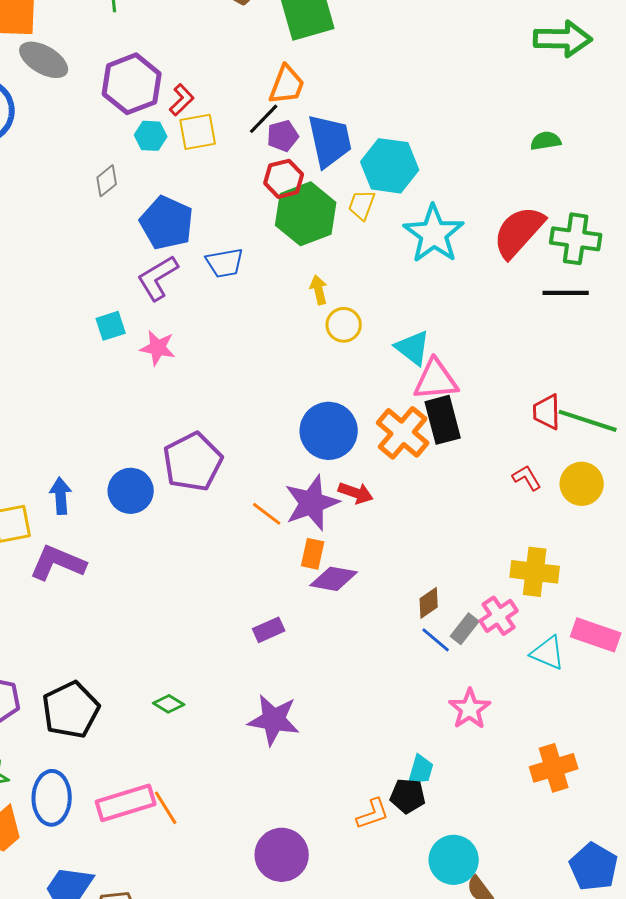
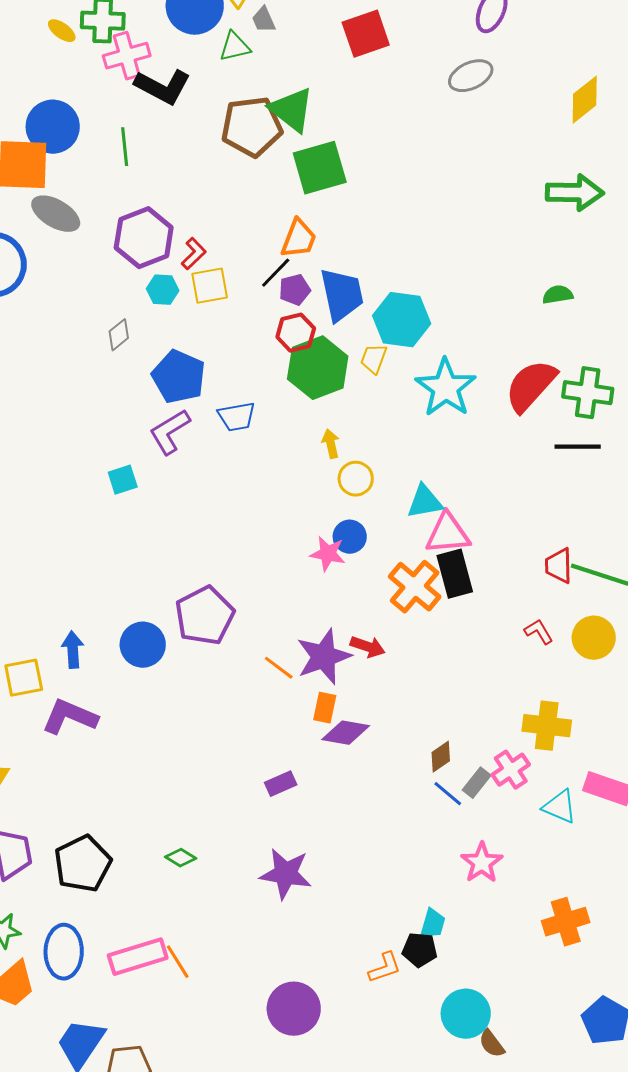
pink star: (158, 348) -> (328, 554), moved
cyan triangle: (413, 348) -> (425, 502), turned -48
blue circle: (329, 431) -> (350, 537), moved, size x0.6

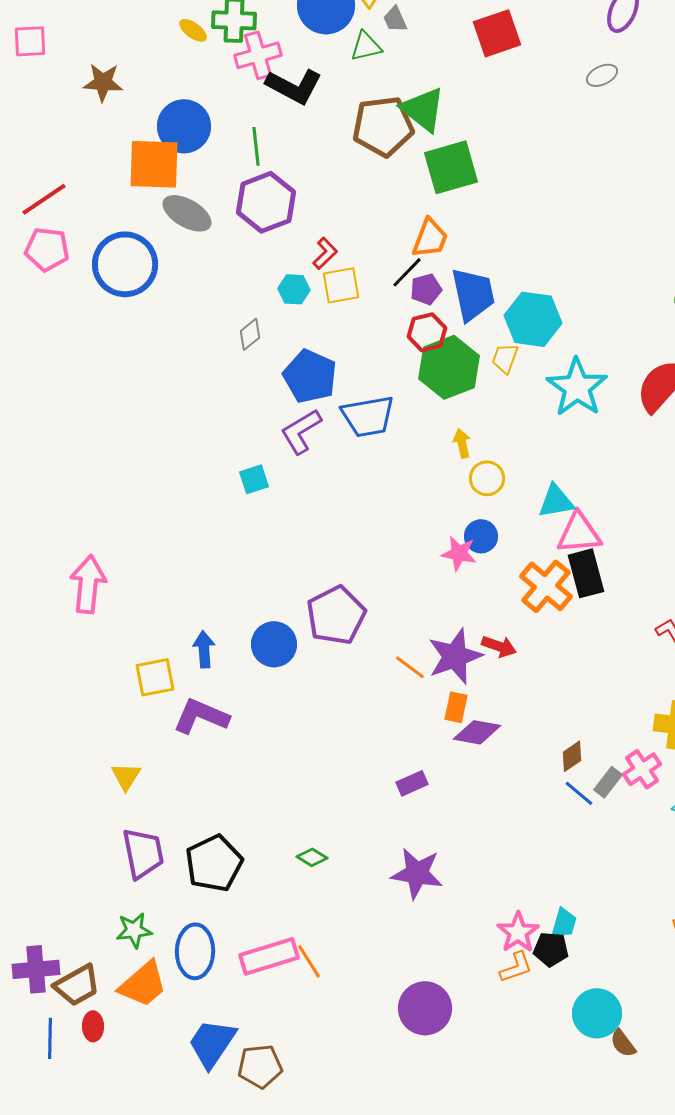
gray ellipse: (471, 76) -> (602, 75), size x0.7
purple hexagon: (144, 238) -> (266, 202), moved
blue trapezoid: (237, 417) -> (368, 416), size x1.4
pink star: (482, 863) -> (518, 932), moved

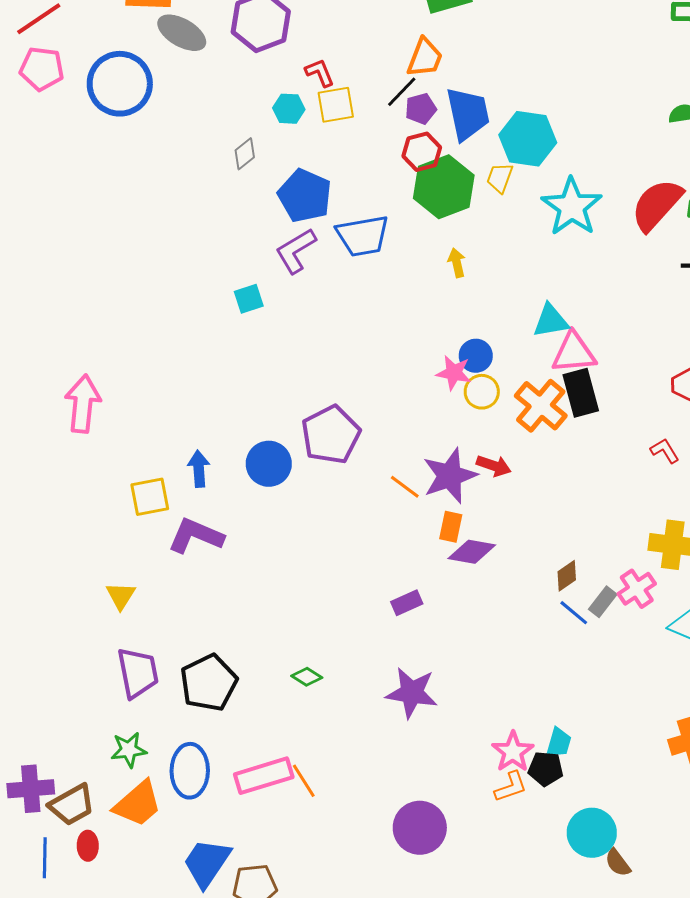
red L-shape: (325, 253) -> (320, 73), turned -68
yellow circle: (487, 478) -> (482, 392), moved

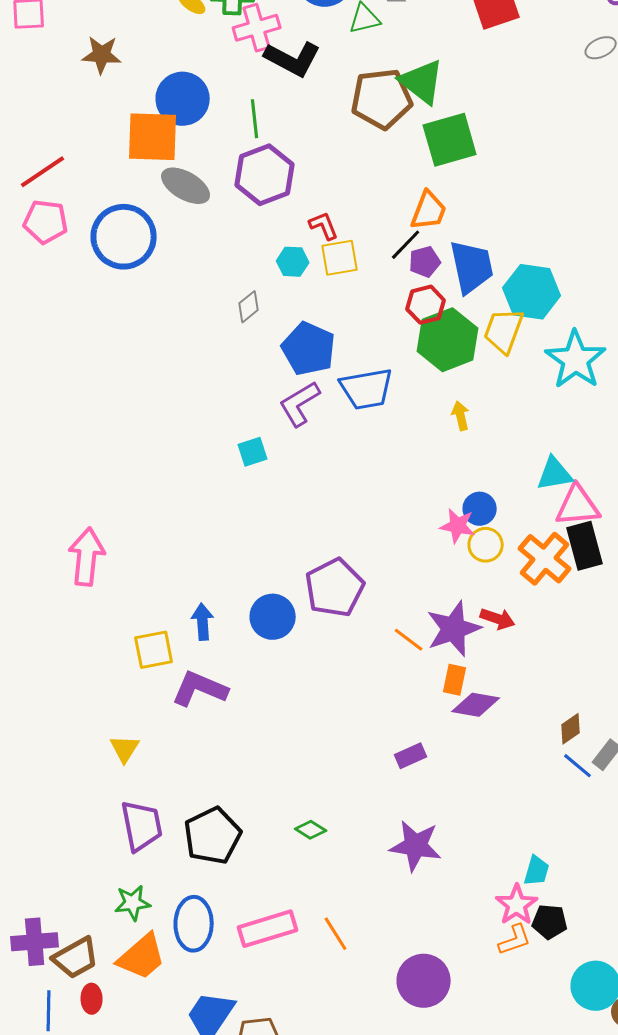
yellow trapezoid: (500, 178) -> (504, 331), size x1.5
cyan trapezoid: (559, 743) -> (537, 871), moved
orange line: (304, 781) -> (336, 934), moved

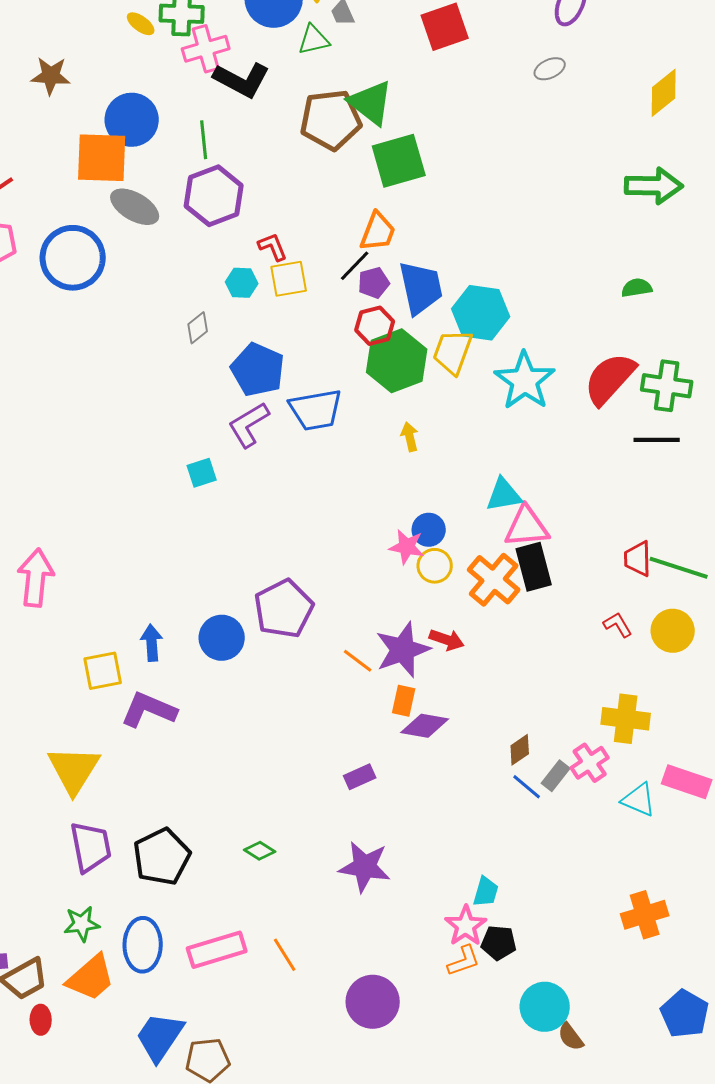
yellow triangle: (125, 749) -> (74, 770), size x1.8

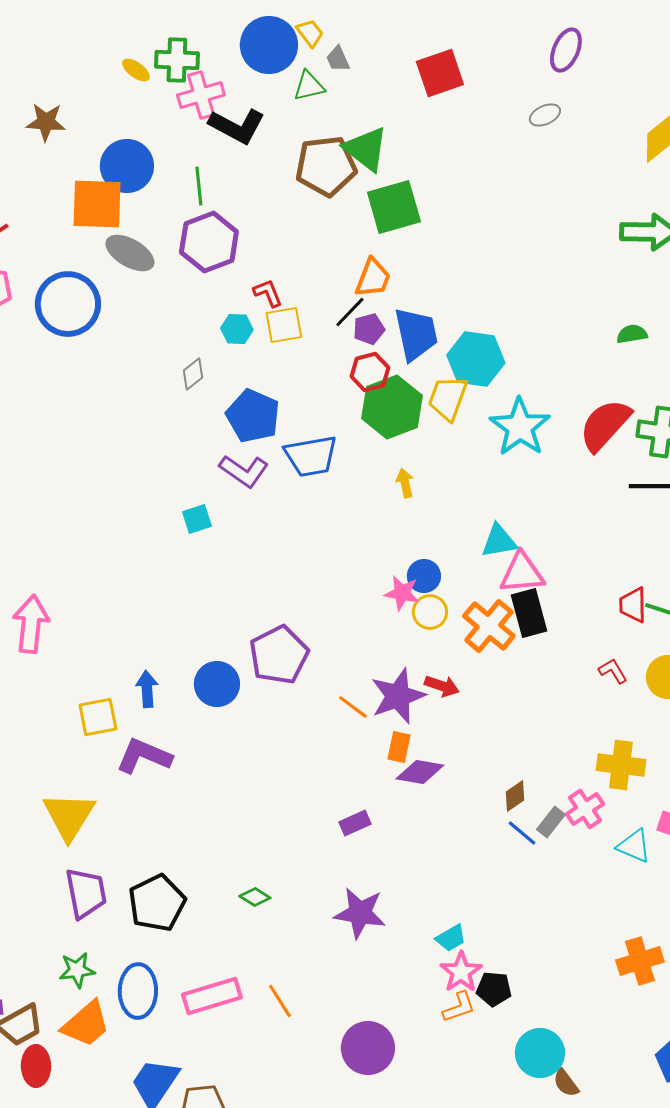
purple L-shape: (249, 425) -> (244, 471), turned -114
cyan trapezoid: (486, 892) -> (451, 938), moved, turned 44
red ellipse: (41, 1020) -> (36, 1066), size x1.4

